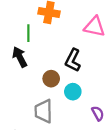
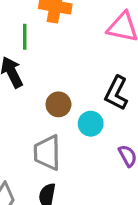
black L-shape: (73, 60) -> (116, 93), moved

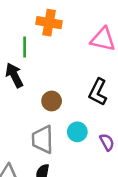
cyan circle: (91, 124) -> (77, 132), moved

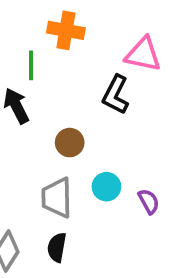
black L-shape: (98, 92) -> (116, 95), moved

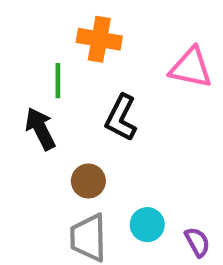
black L-shape: (116, 95) -> (121, 118), moved
brown circle: (70, 143) -> (88, 181), moved

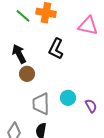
green line: (58, 81) -> (23, 16), moved, turned -49
brown circle: (88, 181) -> (27, 74), moved

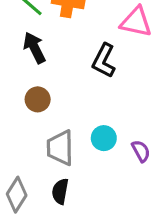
black L-shape: (56, 49) -> (104, 61), moved
black arrow: (19, 54) -> (34, 48), moved

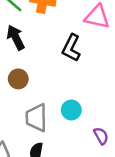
purple semicircle: (141, 151) -> (101, 136), moved

